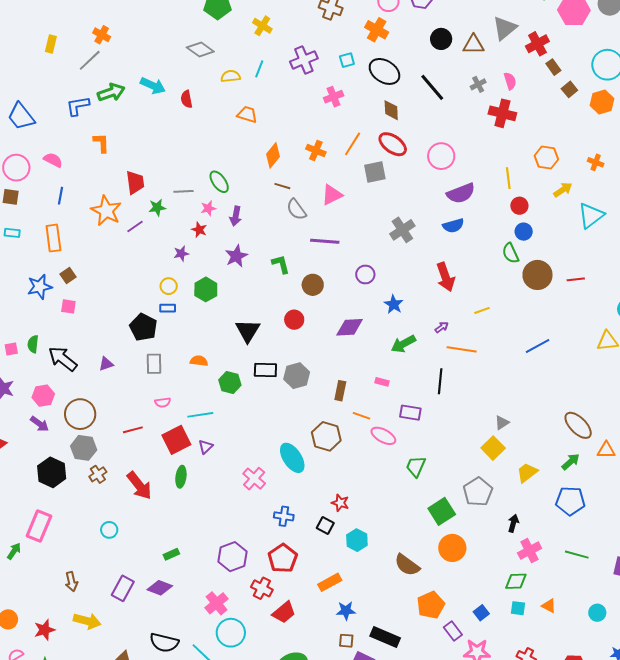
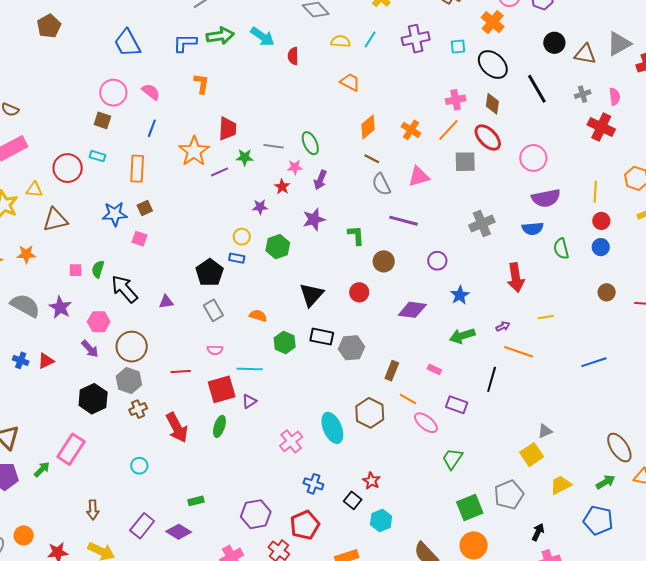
pink cross: (334, 97) -> (456, 100), moved
green semicircle: (511, 253) -> (561, 249), moved
brown circle: (537, 275) -> (607, 292), size x0.6
gray rectangle: (154, 364) -> (213, 310), turned -40

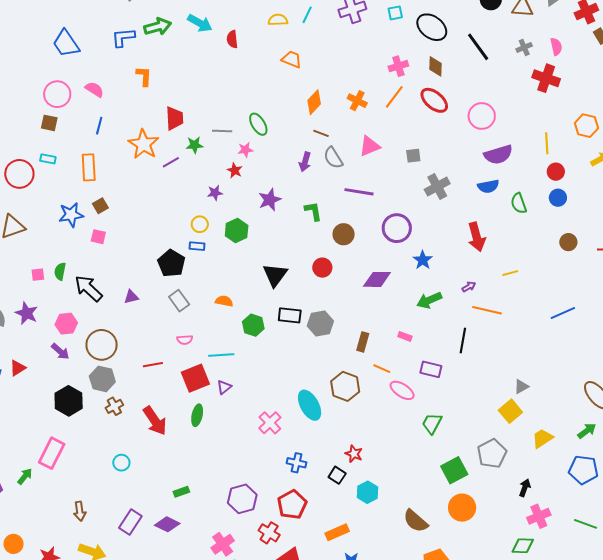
gray square: (465, 162) -> (413, 156), moved, size x0.7
purple arrow: (320, 180) -> (305, 162), moved
purple circle: (437, 261) -> (397, 228), size x1.5

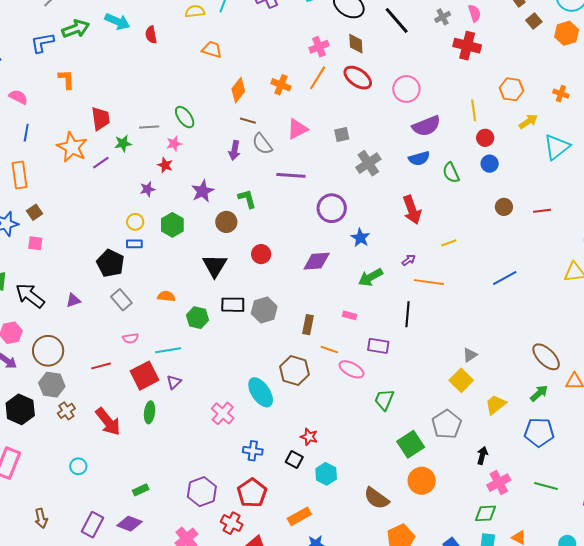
brown circle: (344, 234) -> (226, 222), moved

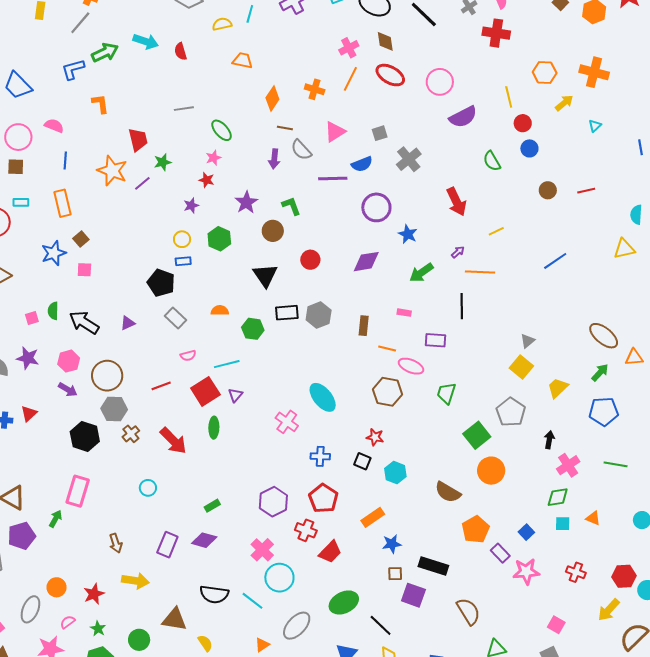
orange cross: (561, 94) -> (594, 72), size x1.8
gray line: (149, 127) -> (184, 109), moved
cyan triangle: (557, 147) -> (595, 126), size x0.5
blue semicircle: (419, 158) -> (362, 164), moved
brown hexagon: (294, 370) -> (388, 392), moved

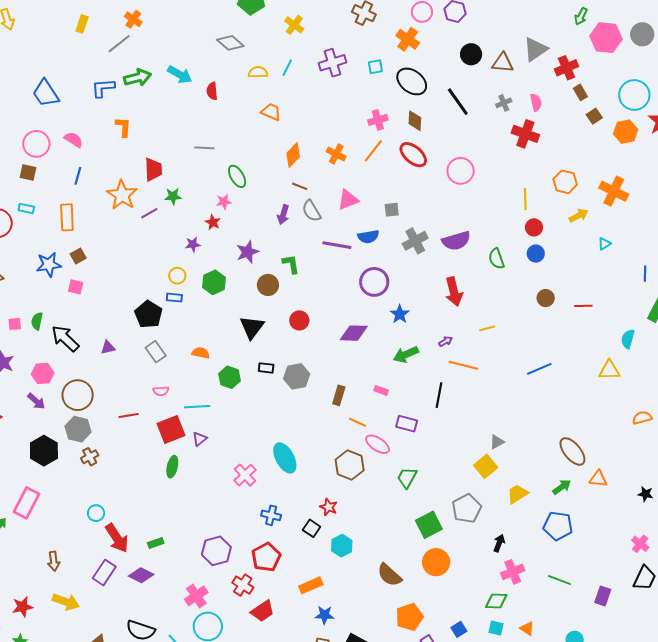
purple semicircle: (463, 117) -> (456, 241), moved
black rectangle: (287, 313) -> (266, 368), size x0.7
red arrow: (173, 441) -> (117, 538), moved

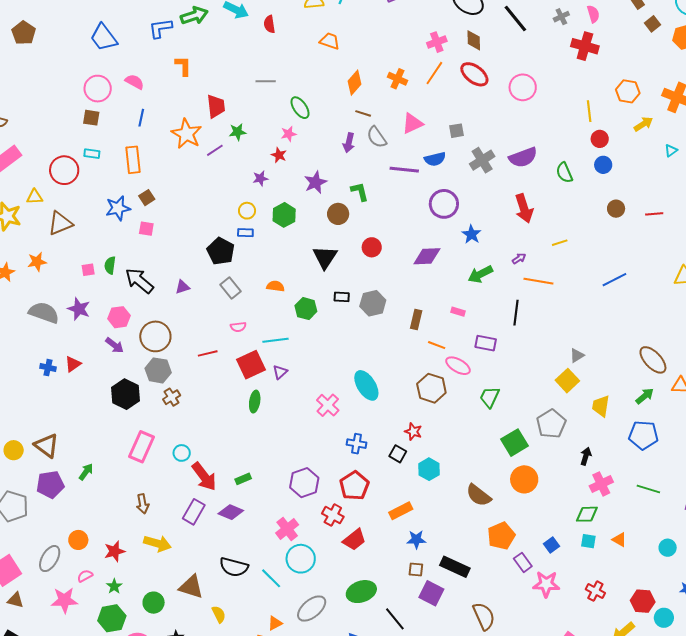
yellow trapezoid: (517, 494) -> (601, 406), turned -45
pink rectangle: (26, 503) -> (142, 447), moved

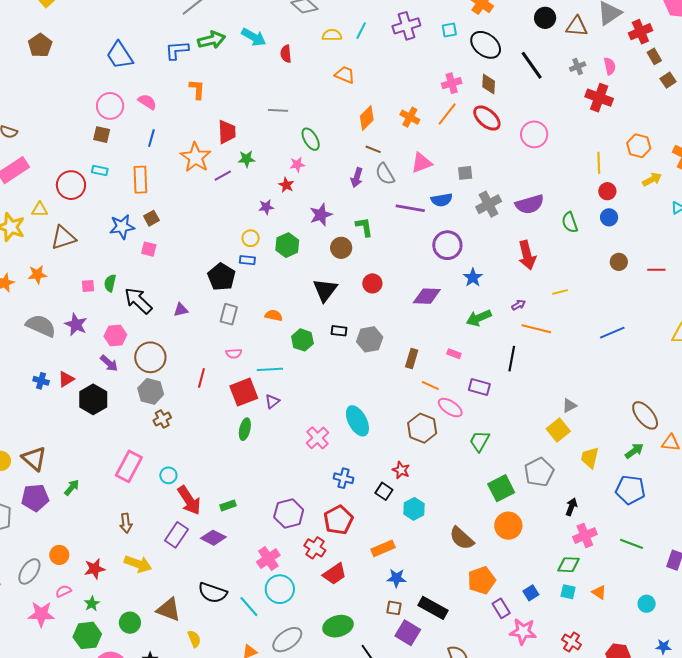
gray rectangle: (230, 288) -> (229, 314), turned 50
red line: (208, 353) -> (201, 378), turned -66
black hexagon: (125, 394) -> (93, 399), moved

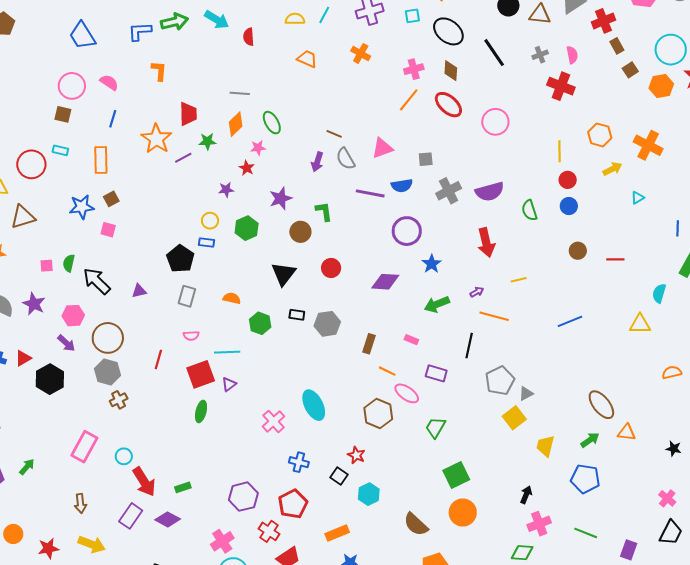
orange cross: (410, 117) -> (361, 53), moved
orange diamond: (367, 118) -> (236, 124), moved
gray pentagon: (539, 472) -> (500, 381), moved

